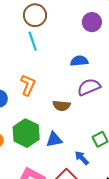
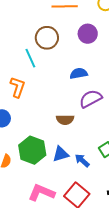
brown circle: (35, 15) -> (47, 38), moved
orange L-shape: (28, 85) -> (18, 87), moved
blue arrow: (82, 158) -> (82, 160), moved

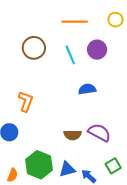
brown circle: (47, 38) -> (34, 48), moved
cyan line: (30, 58) -> (70, 55), moved
purple semicircle: (91, 99) -> (99, 133), moved, turned 55

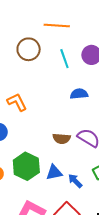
orange line: (75, 22) -> (57, 26), moved
orange L-shape: (26, 101) -> (17, 102), turned -50

